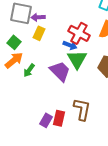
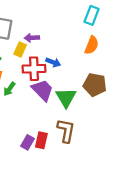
purple arrow: (38, 17) -> (32, 38), moved
red cross: (79, 33) -> (34, 69), moved, turned -30
green triangle: (77, 59) -> (66, 98), moved

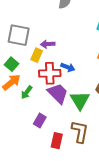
purple rectangle: (28, 142) -> (40, 121), moved

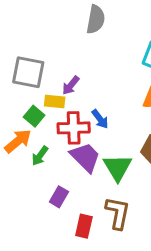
purple arrow: (48, 44) -> (71, 85), turned -48
yellow rectangle: (37, 55) -> (55, 102), turned 72
green square: (12, 64) -> (34, 116), moved
blue arrow: (68, 67) -> (100, 119), turned 32

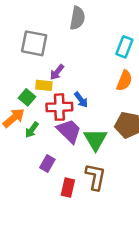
gray square: (28, 72) -> (34, 43), moved

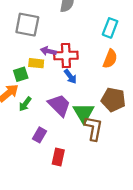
purple arrow: (57, 72) -> (48, 51), turned 64
green square: (27, 97) -> (21, 74), turned 32
red cross: (59, 107) -> (66, 55), moved
brown L-shape: (95, 177) -> (94, 128), moved

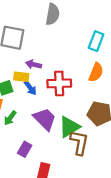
red cross: (66, 55) -> (59, 83), moved
blue arrow: (70, 76) -> (30, 88), moved
green triangle: (84, 113) -> (69, 127), turned 30

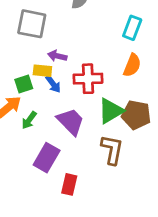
green triangle: (69, 127) -> (111, 111), moved
purple rectangle: (25, 149) -> (47, 158), size x1.5

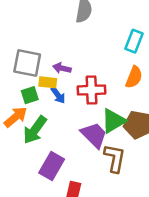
gray square: (32, 24) -> (27, 63), moved
green arrow: (29, 120) -> (35, 130), size x1.6
purple trapezoid: (71, 122) -> (94, 135), moved

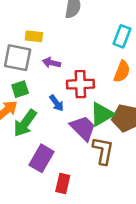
yellow rectangle: (48, 82) -> (34, 36), moved
blue arrow: (58, 95) -> (57, 103), moved

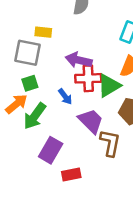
purple arrow: (51, 63) -> (79, 60), moved, size x1.5
green triangle: (102, 114) -> (109, 86), moved
red rectangle: (63, 183) -> (71, 175), turned 66

